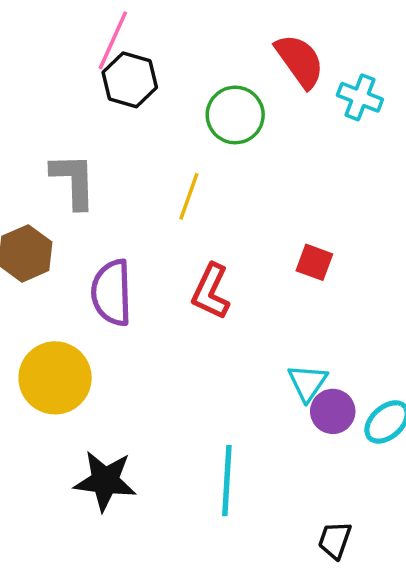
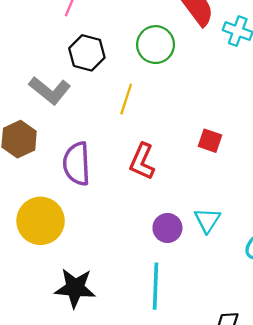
black hexagon: (130, 80) -> (87, 53), moved
gray L-shape: (74, 181) -> (50, 90), turned 132
purple circle: (333, 411) -> (167, 228), moved

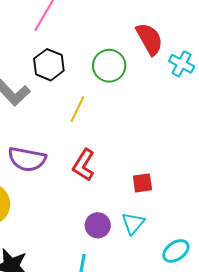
red square: (210, 141) -> (142, 183), moved, turned -35
purple semicircle: (77, 164) -> (27, 159), turned -84

